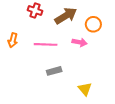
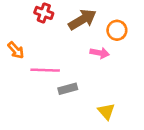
orange arrow: (13, 40) -> (16, 50), turned -56
pink line: (46, 44) -> (45, 70), moved

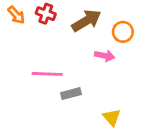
orange arrow: (16, 50) -> (16, 15), moved

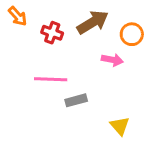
red cross: (46, 14) -> (52, 33), moved

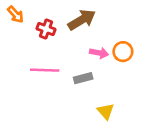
orange circle: (132, 34) -> (123, 52), moved
gray rectangle: (76, 100) -> (83, 78), moved

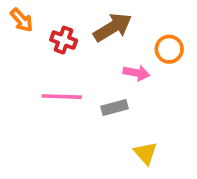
orange circle: (123, 52) -> (169, 49), moved

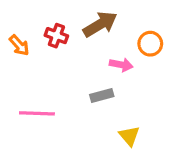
orange arrow: (22, 20) -> (19, 45), moved
pink line: (62, 97) -> (37, 113), moved

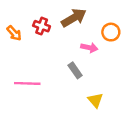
gray rectangle: (102, 95) -> (75, 70), turned 70

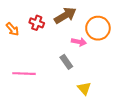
orange circle: (111, 32) -> (98, 28), size x1.5

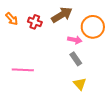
orange arrow: (12, 29) -> (12, 19), moved
gray rectangle: (66, 62) -> (76, 59), moved

